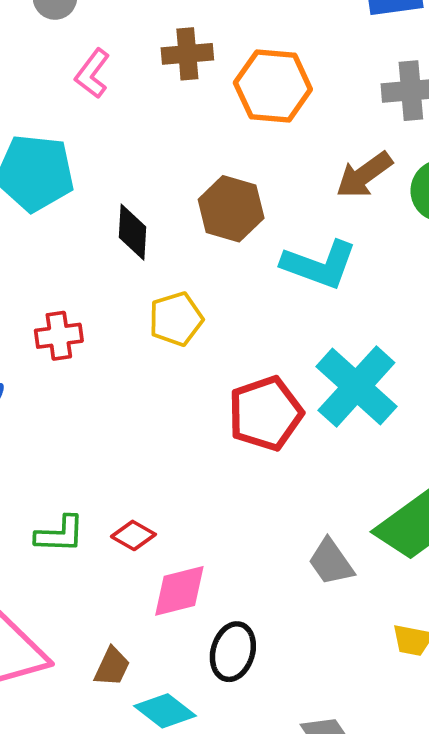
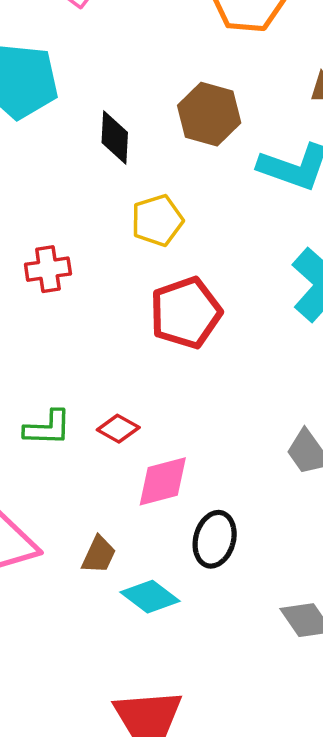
red cross: (59, 336) -> (48, 269), moved
red pentagon: (265, 413) -> (186, 313), moved

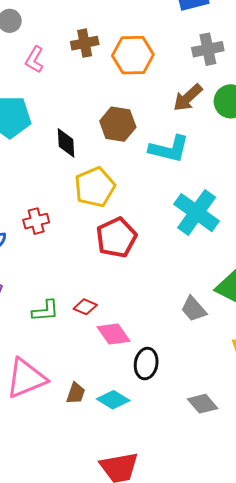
yellow pentagon: (157, 220) -> (95, 187), size x1.4
pink diamond: (163, 481) -> (113, 334), turned 76
brown trapezoid: (99, 555) -> (76, 393), moved

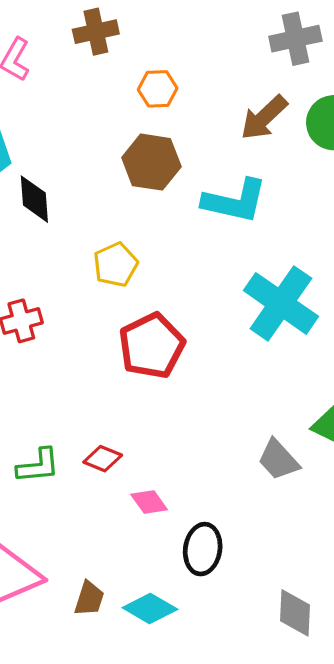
orange hexagon: (133, 55) -> (158, 89), moved, size x0.6
black diamond: (66, 143) -> (34, 199), moved
yellow pentagon: (95, 187) -> (116, 265), size x0.7
pink diamond: (113, 334) -> (149, 502), size x0.7
gray diamond: (203, 404) -> (295, 613), turned 44

